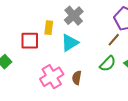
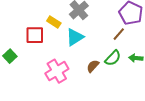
yellow rectangle: (49, 28) -> (54, 22), turned -64
brown semicircle: (77, 78) -> (93, 66), moved, turned 32

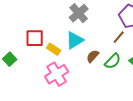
yellow rectangle: (54, 22) -> (54, 49), moved
brown semicircle: (93, 66) -> (93, 56), moved

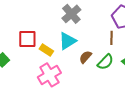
brown line: (119, 37) -> (111, 38), turned -40

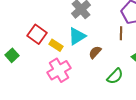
red square: (27, 39) -> (37, 34), turned 36
green semicircle: (105, 62) -> (115, 76), moved

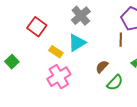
red square: (37, 34) -> (37, 27), moved
brown semicircle: (95, 52) -> (102, 67), moved

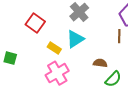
green square: (12, 62) -> (10, 58), turned -32
brown semicircle: (102, 67) -> (100, 63), turned 56

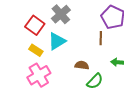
red square: (35, 23) -> (35, 25), moved

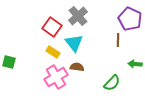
cyan triangle: (57, 41) -> (74, 43), turned -36
brown semicircle: (82, 65) -> (77, 67), moved

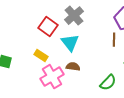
yellow rectangle: (53, 52) -> (41, 56), moved

